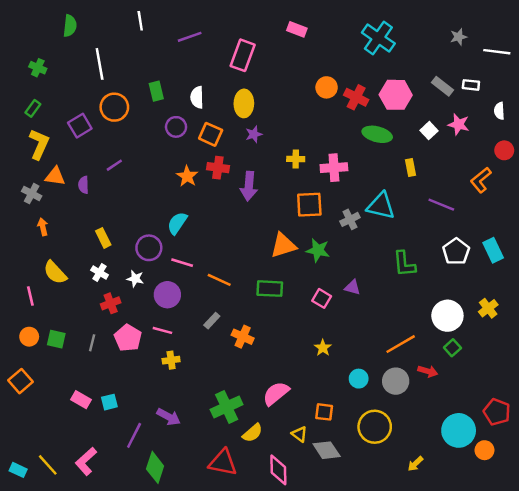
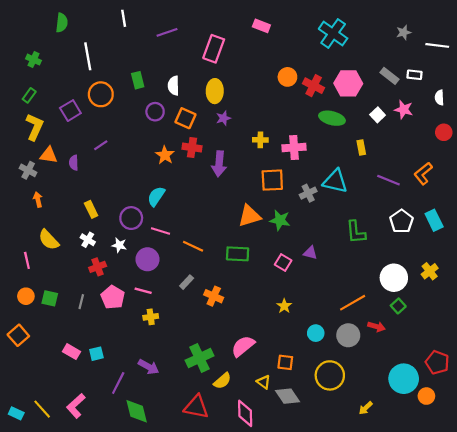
orange L-shape: (481, 180) -> (423, 174), moved
green diamond: (155, 467) -> (137, 411), turned -32

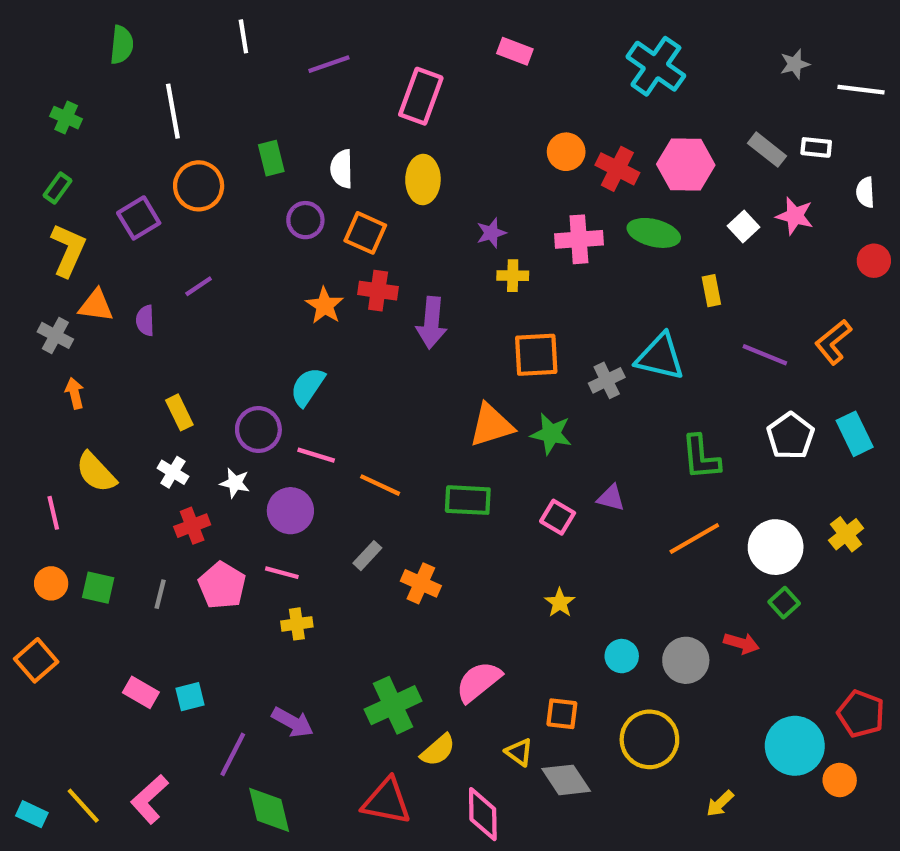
purple star: (223, 118) -> (491, 233), moved
pink cross: (294, 147) -> (579, 239), moved
orange line: (353, 303) -> (694, 539), moved

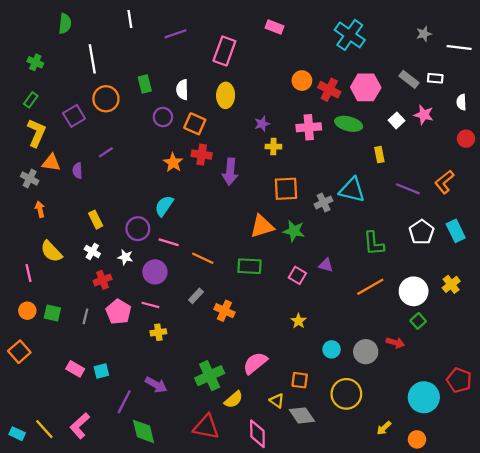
orange circle: (840, 780) -> (417, 439), moved

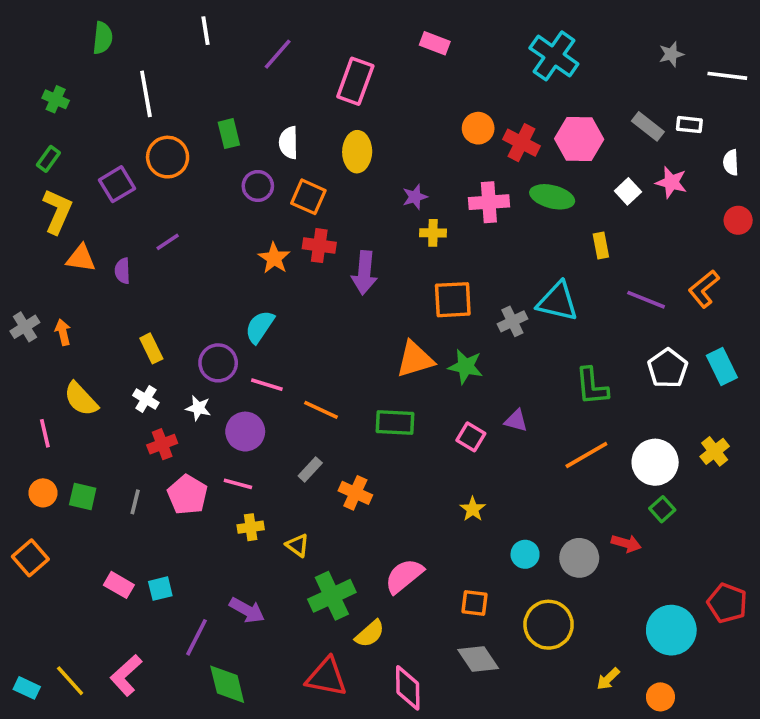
purple line: (175, 34) -> (278, 54), turned -30
gray cross: (30, 179) -> (25, 327), moved, turned 30
yellow triangle: (277, 401) -> (298, 545), moved

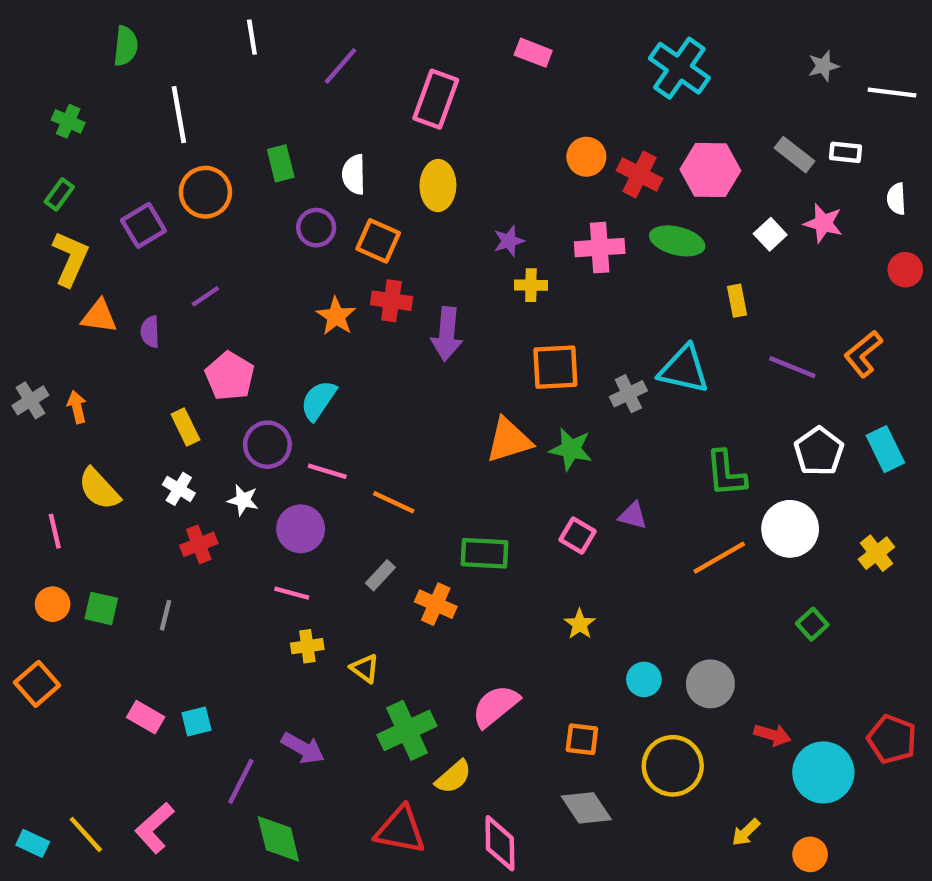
green rectangle: (395, 422) -> (484, 553), moved
white circle: (655, 462) -> (790, 529), moved
pink pentagon: (187, 495) -> (230, 376), moved
red arrow: (626, 543) -> (772, 735), moved

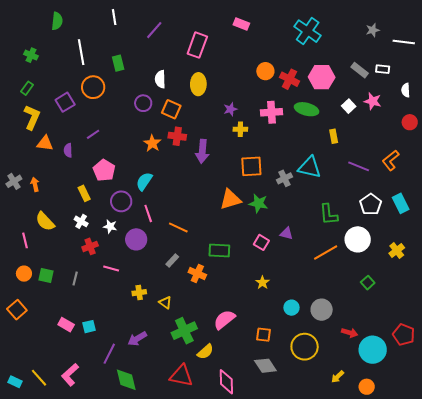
green rectangle: (281, 163) -> (118, 63), moved
pink line: (327, 471) -> (148, 213), turned 54
pink line: (292, 593) -> (111, 269), moved
purple arrow: (303, 748) -> (137, 339), turned 120

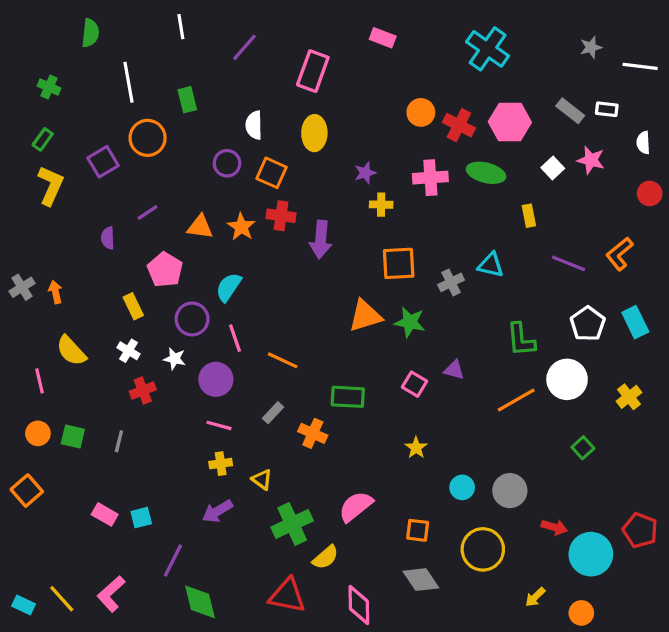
orange triangle: (45, 143) -> (200, 227), moved
cyan triangle: (310, 167) -> (491, 265), size x0.7
pink line: (111, 269) -> (219, 425), moved
purple arrow: (137, 339) -> (217, 511), moved

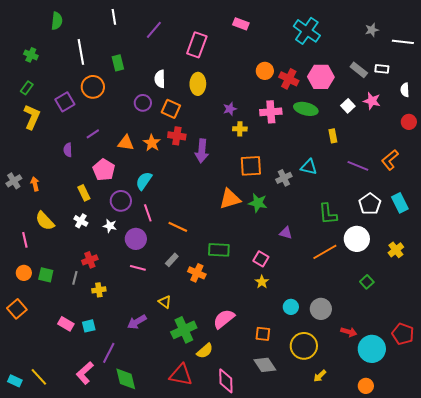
pink square: (414, 384) -> (261, 259), moved
red cross: (143, 390) -> (90, 260), moved
yellow cross: (221, 464) -> (99, 290), moved
pink L-shape: (111, 594) -> (85, 373), moved
yellow arrow: (535, 597) -> (320, 376), moved

